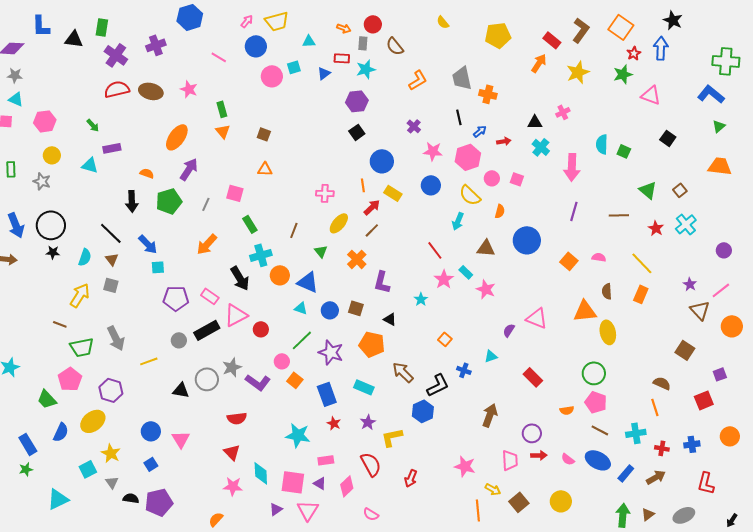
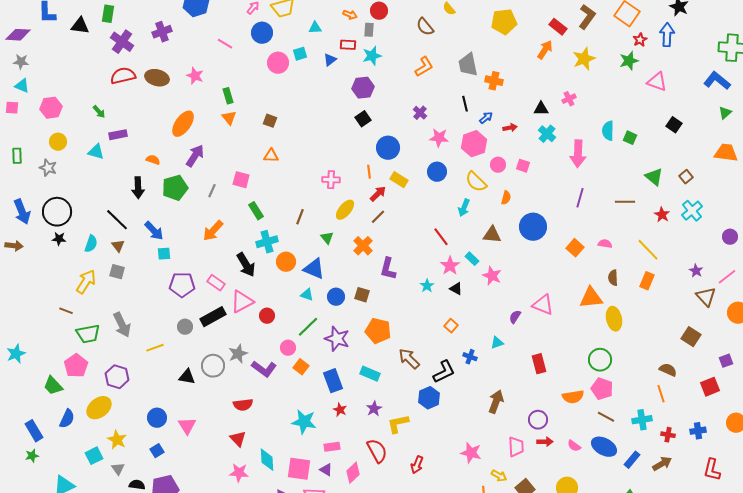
brown semicircle: (395, 46) -> (425, 27), moved
black triangle: (390, 319) -> (456, 289), moved
red rectangle: (533, 377) -> (539, 364), turned 30
orange semicircle: (567, 410) -> (573, 397), size x1.5

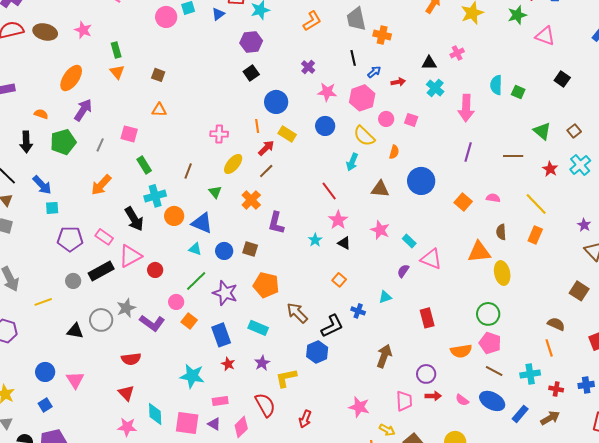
cyan rectangle: (472, 259) -> (409, 241), moved

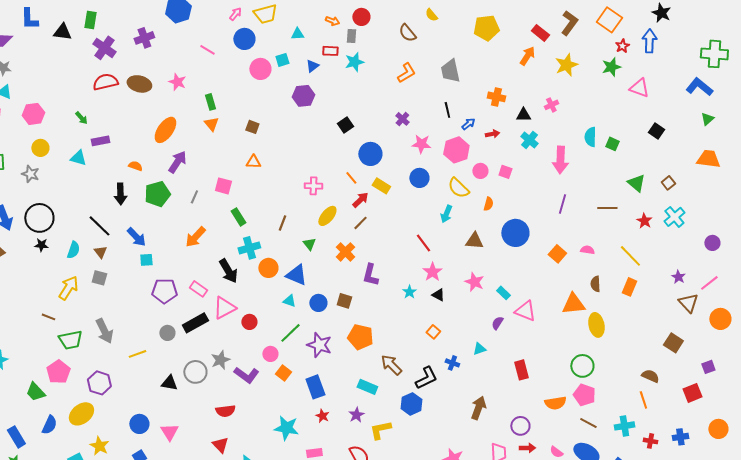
orange cross: (382, 35) -> (496, 97), moved
purple hexagon: (251, 42) -> (303, 96), moved
orange line: (257, 126) -> (351, 178), turned -32
cyan rectangle: (258, 328) -> (367, 387), moved

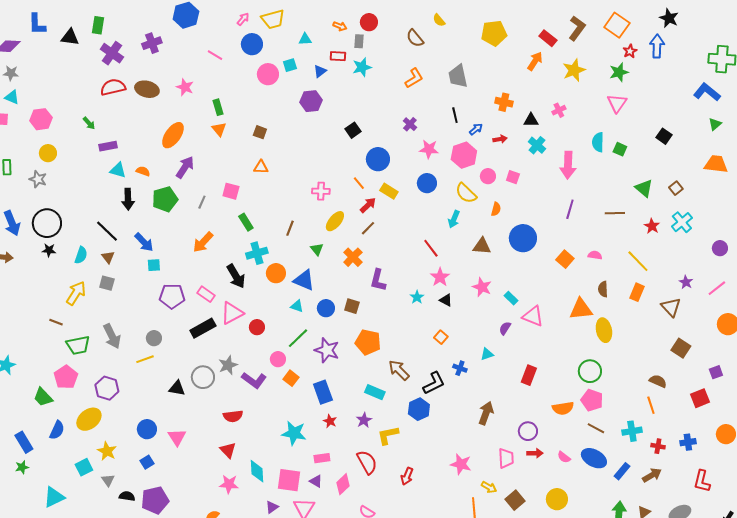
pink triangle: (639, 88) -> (617, 103), moved, turned 45
cyan triangle: (78, 158) -> (118, 170), moved
brown triangle: (688, 303) -> (671, 307), moved
gray circle: (167, 333) -> (154, 338), moved
red rectangle: (521, 370) -> (529, 375), turned 36

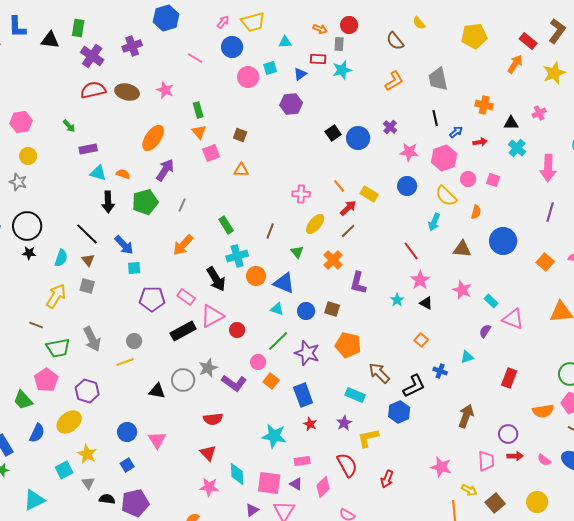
blue circle: (378, 159) -> (358, 138), moved
pink square: (231, 191) -> (211, 153), moved, turned -36

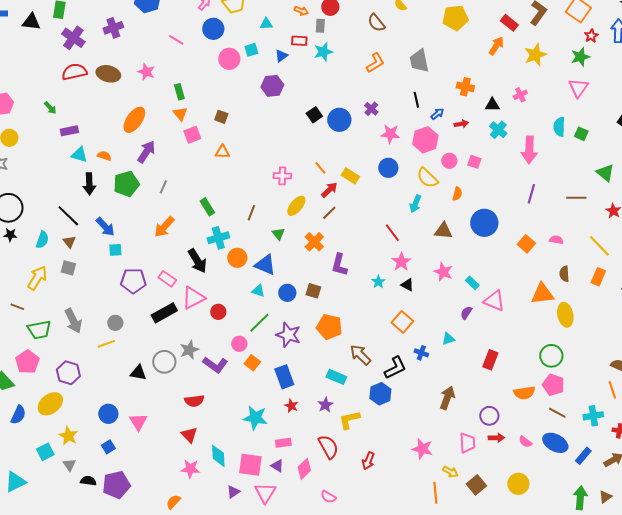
orange square: (421, 340) -> (402, 322), size x1.5

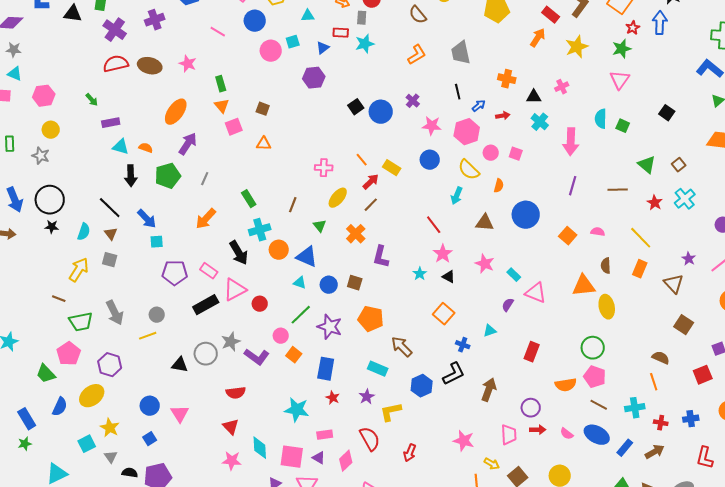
black L-shape: (395, 368) -> (454, 374), moved
blue rectangle: (284, 377) -> (326, 369), turned 30

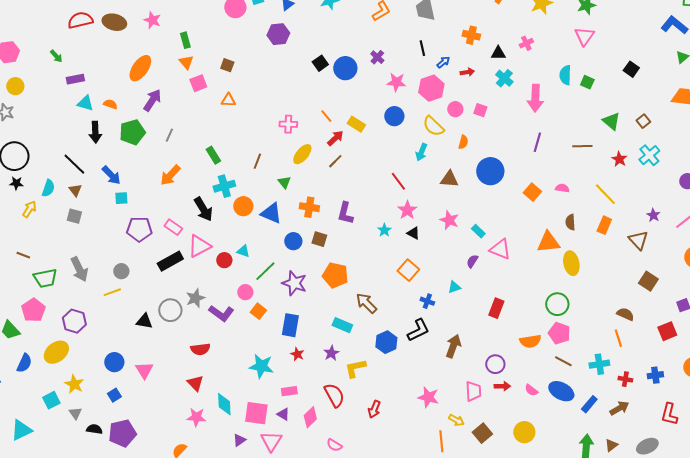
orange cross: (356, 234) -> (309, 207), moved, turned -36
yellow arrow: (79, 270) -> (29, 209), moved, size x0.7
cyan triangle: (300, 283) -> (243, 251), moved

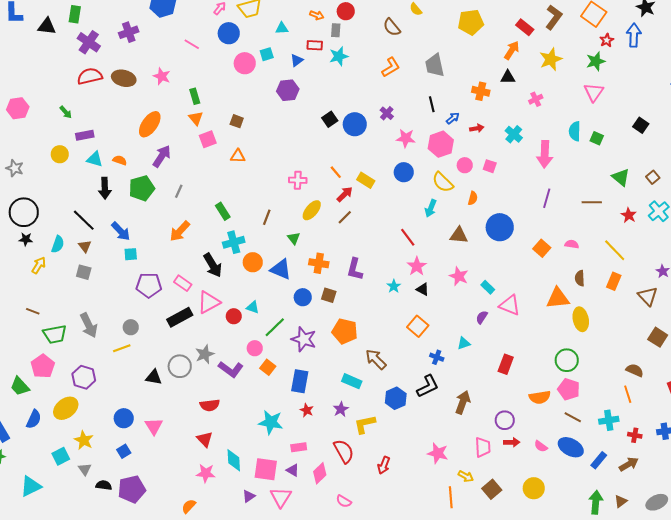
black triangle: (498, 53) -> (508, 77), moved
yellow circle: (15, 86) -> (60, 154), moved

